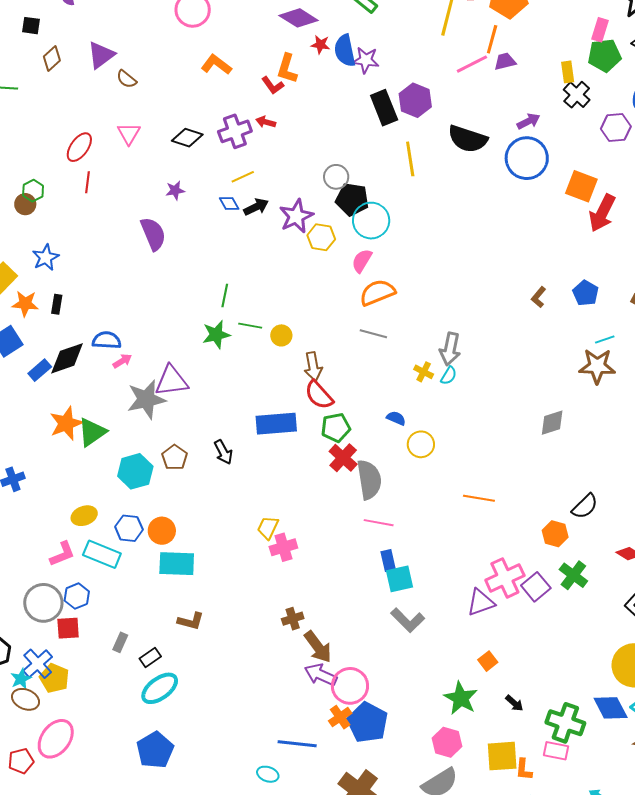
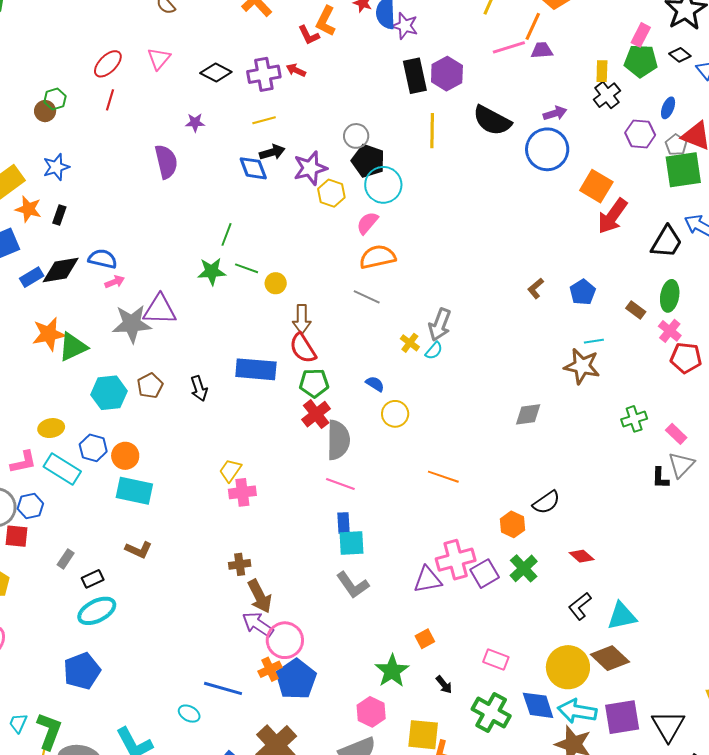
blue diamond: (229, 203) -> (253, 168), moved, size x1.4
pink rectangle: (556, 751) -> (496, 659), moved

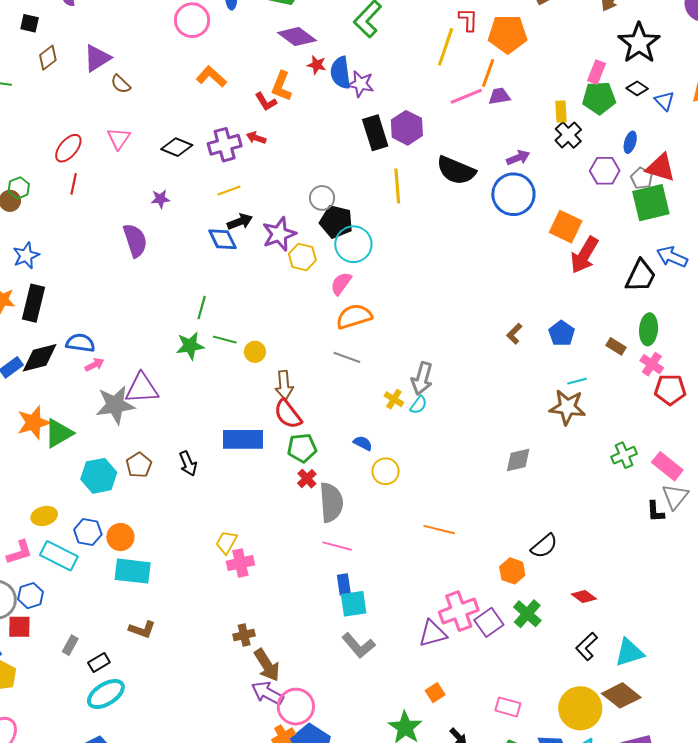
black rectangle: (59, 215) -> (33, 303), size x1.8
red cross: (316, 414) -> (307, 479), size x0.7
pink rectangle: (676, 434) -> (667, 466), size x1.4

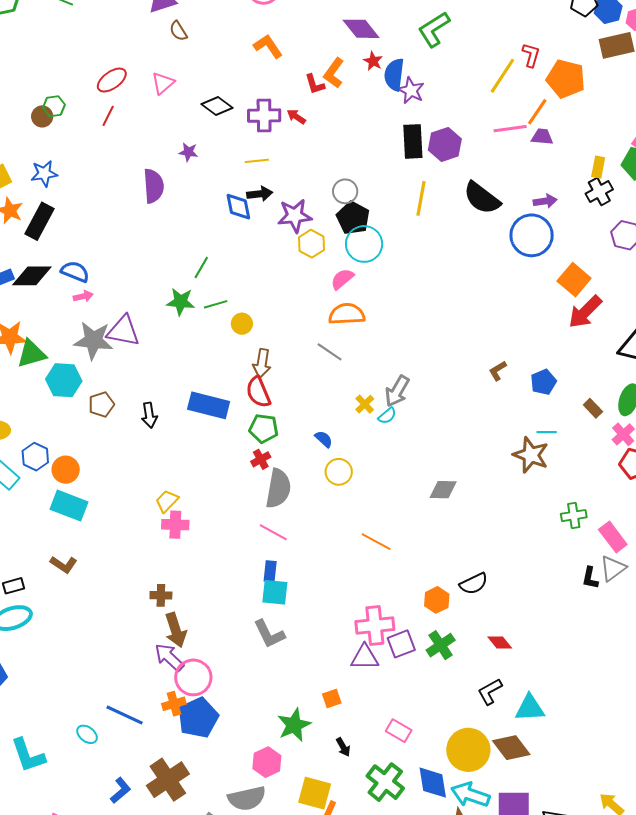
green line: (225, 340) -> (216, 304), turned -45
gray diamond: (518, 460) -> (443, 490), moved
cyan hexagon: (99, 476) -> (64, 380), moved
purple triangle: (433, 634) -> (365, 657), moved

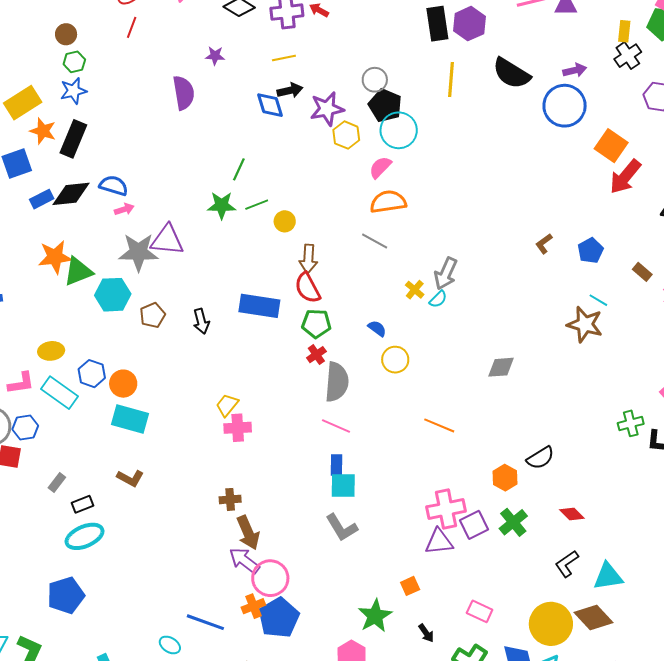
green hexagon: (54, 106) -> (74, 62), moved
cyan line: (547, 432) -> (598, 300), turned 36
green cross: (574, 516) -> (631, 423), moved

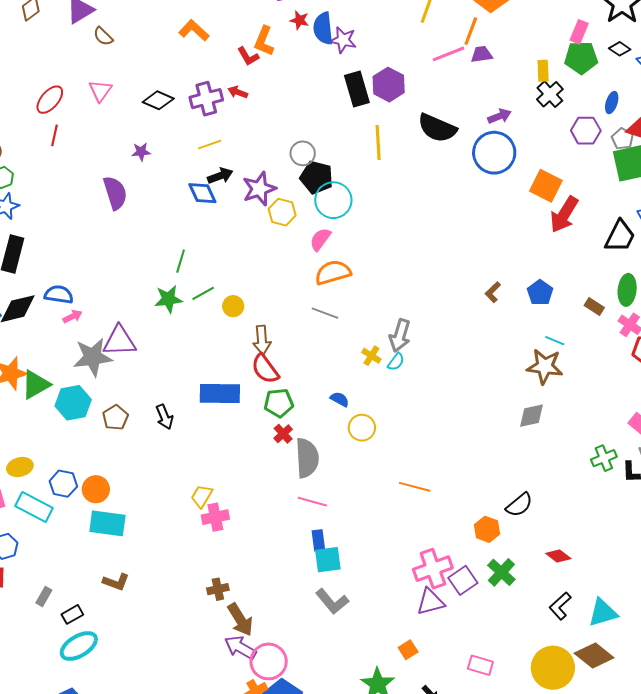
gray diamond: (501, 367) -> (531, 416), moved

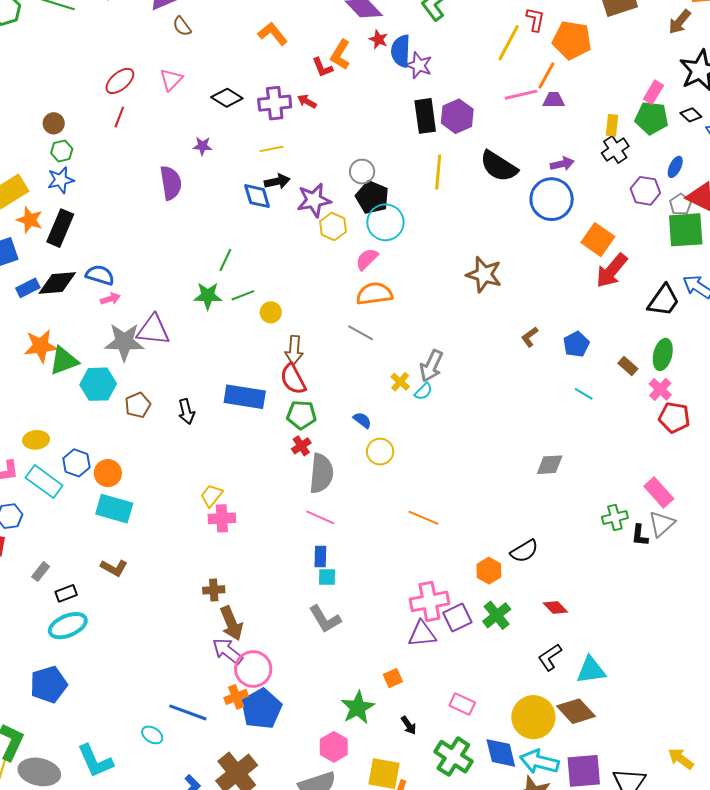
brown star: (545, 366) -> (484, 274), moved
cyan square: (328, 560) -> (327, 577), size x0.7

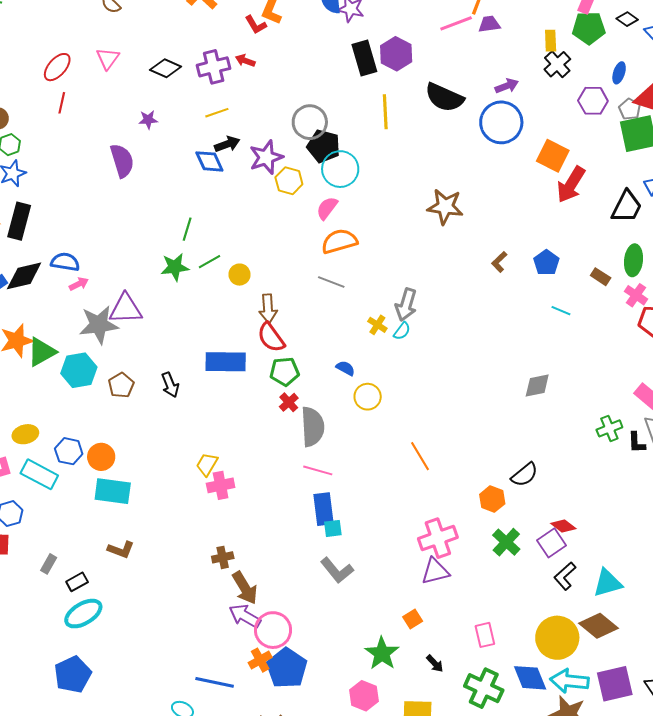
gray circle: (362, 172) -> (310, 122), size x1.4
orange line: (423, 518) -> (420, 456), turned 44
blue rectangle: (320, 557) -> (323, 509), size x1.5
purple square: (457, 617) -> (551, 543), moved
pink rectangle: (462, 704) -> (485, 635), turned 60

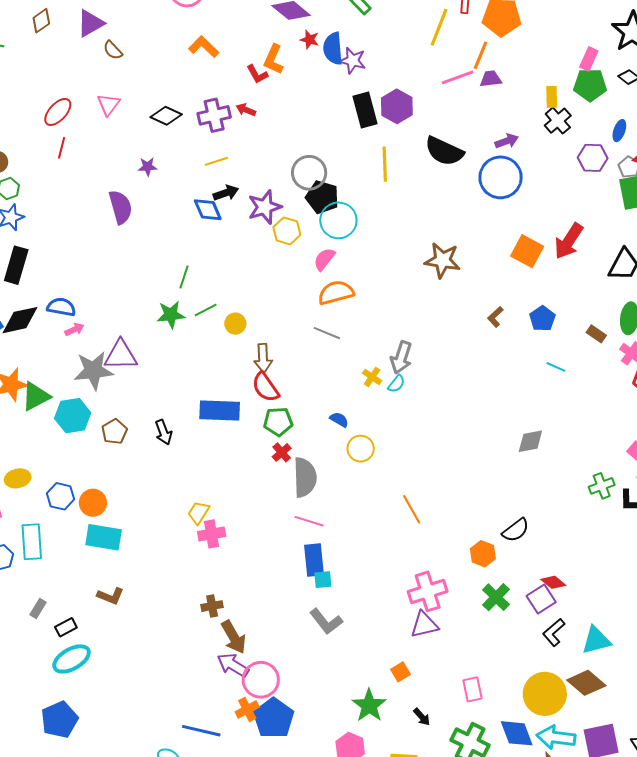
orange square: (553, 156) -> (527, 251), moved
cyan rectangle: (39, 474) -> (32, 542), moved, turned 57

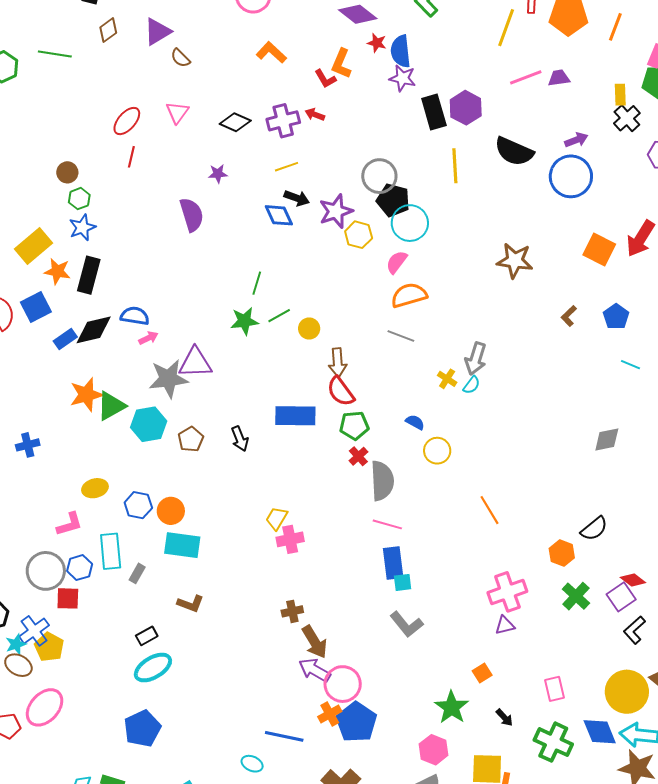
orange line: (481, 55) -> (615, 27), moved
purple star: (353, 61) -> (402, 78), moved
black arrow: (226, 193) -> (297, 198), turned 40
gray rectangle: (38, 609) -> (137, 573), moved
purple triangle: (424, 625) -> (505, 625), size x0.7

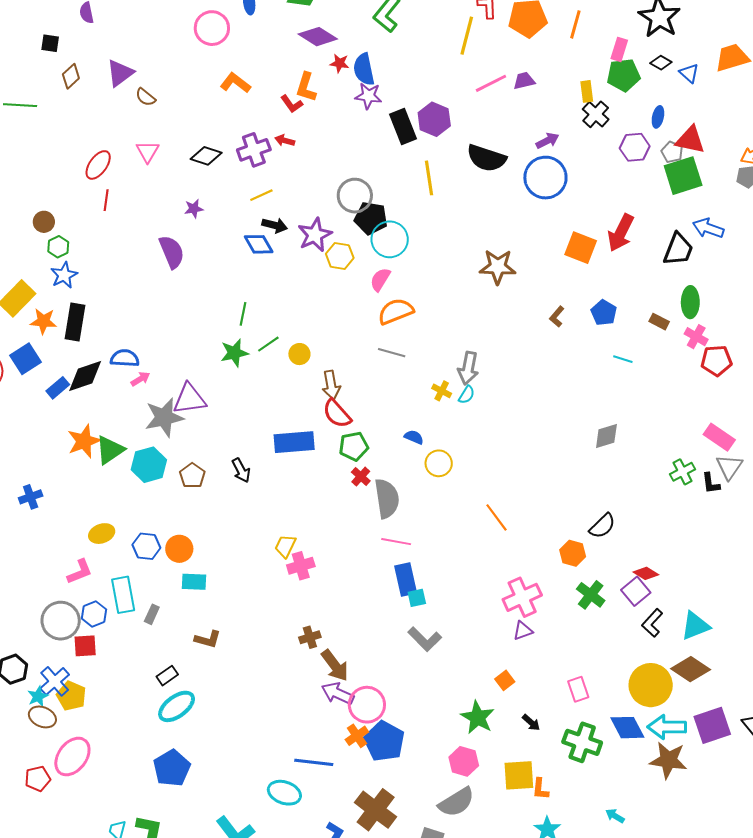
cyan rectangle: (182, 545) -> (194, 582), size x0.7
cyan ellipse: (252, 764) -> (284, 793), size x1.5

